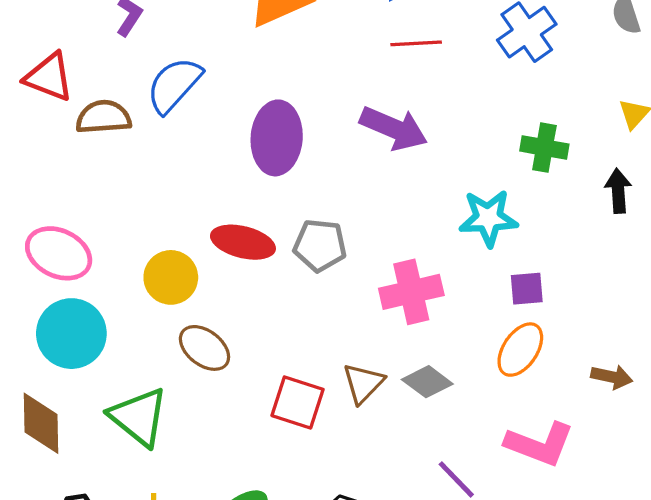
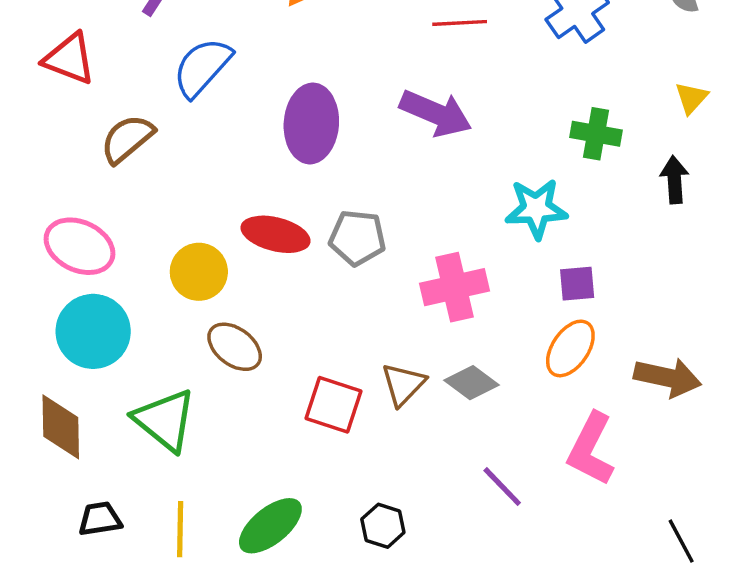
brown semicircle: (103, 117) -> (127, 139), moved, turned -36
brown arrow: (612, 377) -> (668, 377), size x1.5
pink L-shape: (540, 444) -> (591, 449), turned 96

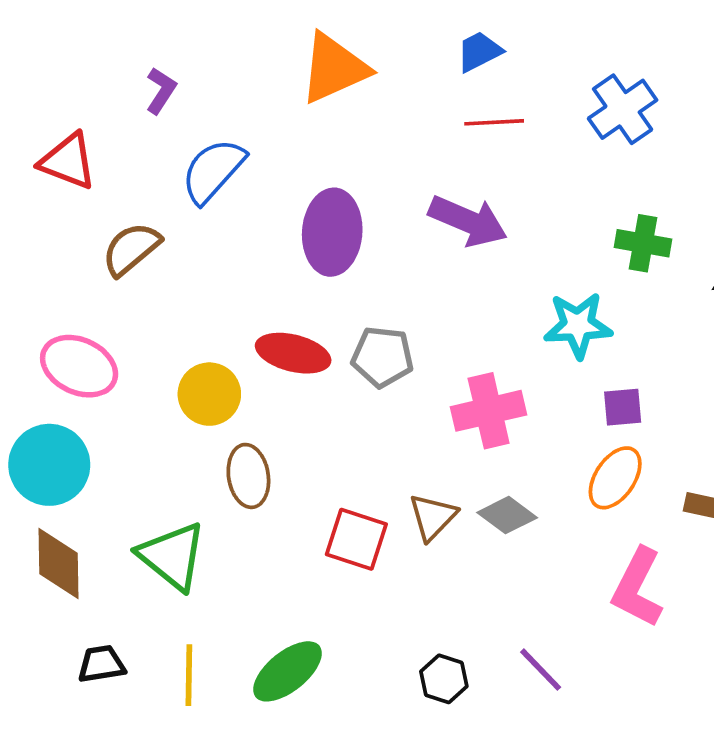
cyan circle: (93, 331) -> (49, 465), moved
brown ellipse: (235, 347) -> (248, 476), turned 44
purple line: (502, 487) -> (541, 670), moved
black hexagon: (383, 526) -> (444, 679), moved

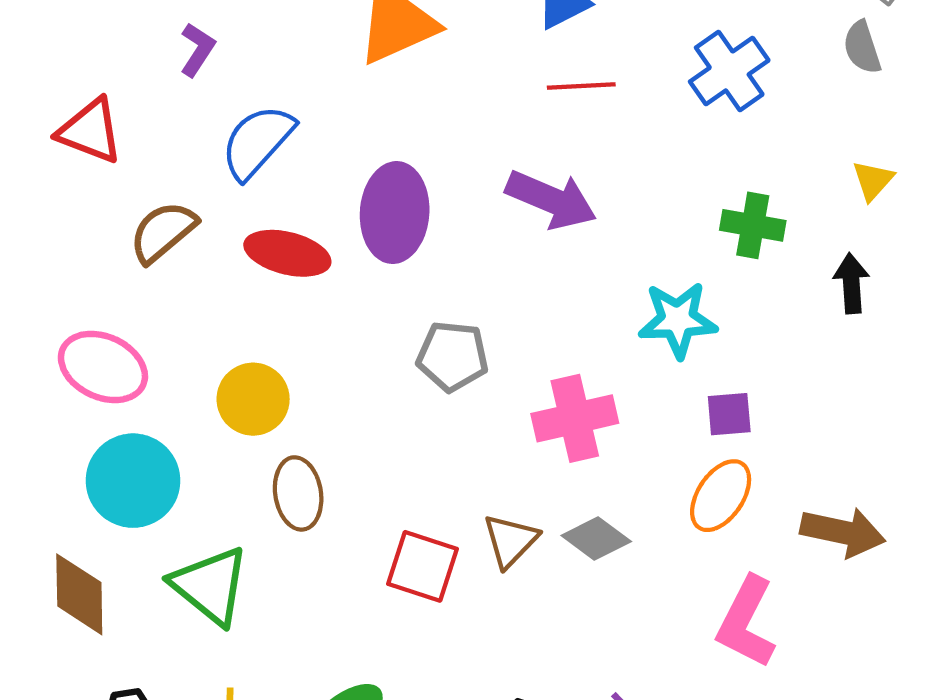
red ellipse: (293, 353) -> (287, 253), moved
cyan circle: (49, 465) -> (133, 481), moved

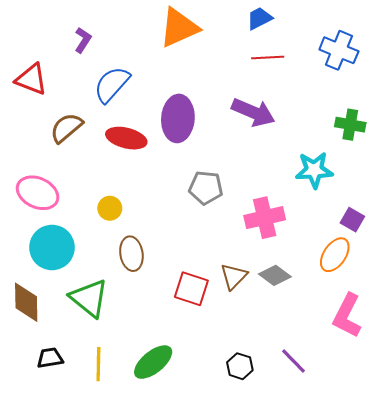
blue cross: (729, 71) -> (339, 50), turned -33
yellow circle: (253, 399) -> (110, 208), size x0.7
purple square: (729, 414) -> (352, 220), moved, turned 35

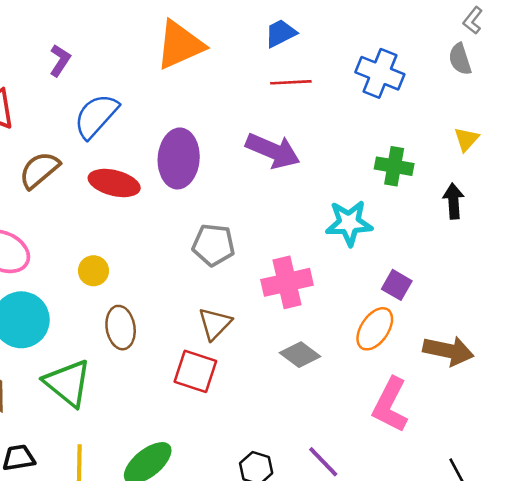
brown triangle: (234, 276) -> (215, 324), moved

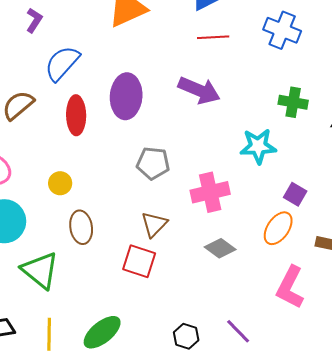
red ellipse: (114, 183) -> (76, 115), turned 75

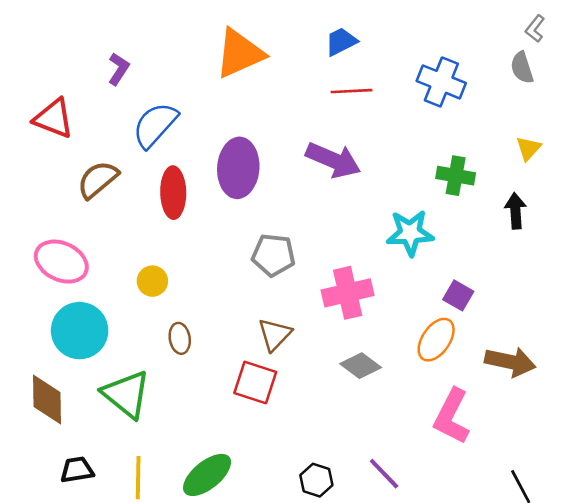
brown ellipse: (81, 227) -> (180, 338), size x0.7

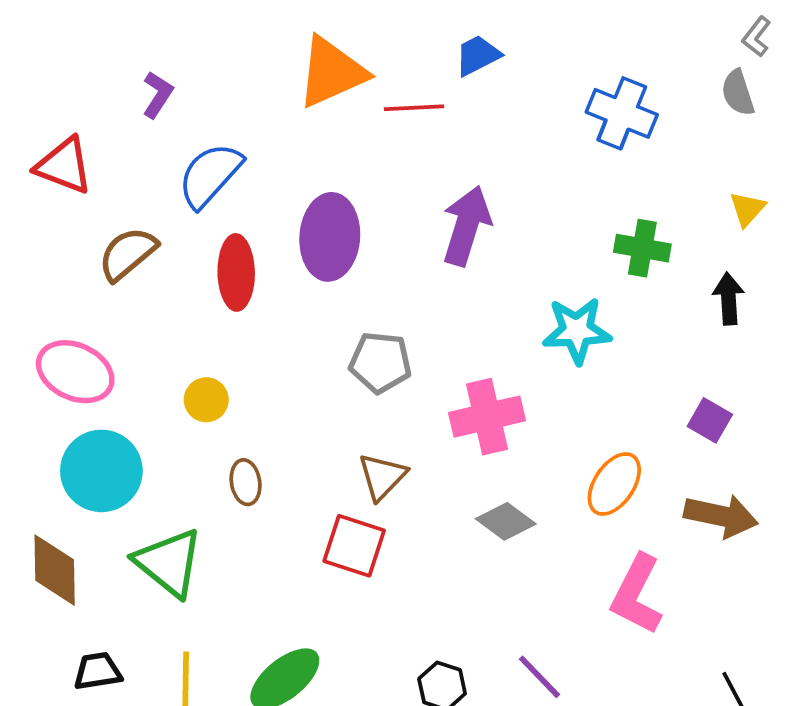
red line: (352, 91) -> (414, 108), moved
purple arrow: (333, 160) -> (466, 226), turned -96
purple square: (458, 295) -> (710, 420), moved

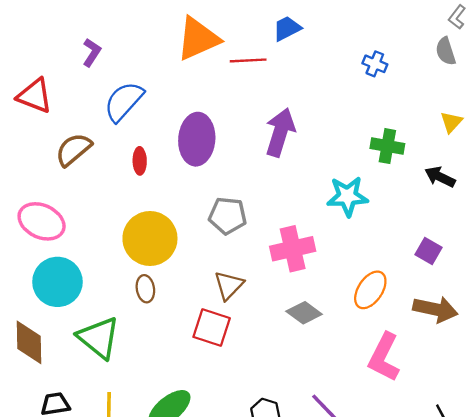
blue cross: (622, 113) -> (375, 64), size x0.6
red ellipse: (236, 272) -> (140, 161), size x0.6
black arrow: (728, 299) -> (440, 177), turned -60
yellow circle: (206, 400) -> (150, 239), moved, size x2.0

